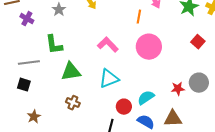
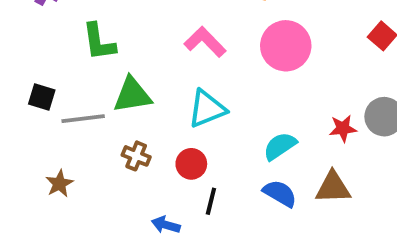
gray line: (29, 63) -> (83, 119), moved
black square: (24, 85) -> (42, 97), moved
red circle: (124, 107) -> (191, 164), moved

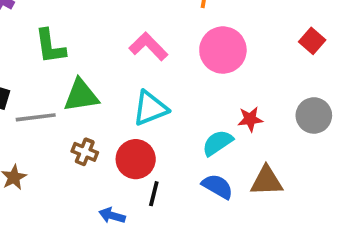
red star: (343, 128) -> (250, 119), moved
red circle: (191, 164) -> (136, 159), size x1.4

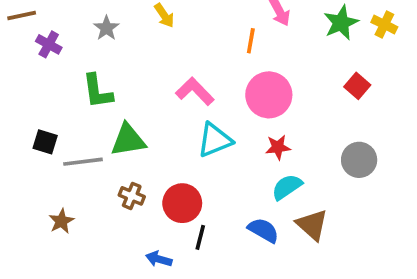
cyan triangle: (150, 108) -> (215, 140), moved
red star: (250, 119) -> (278, 147), moved
cyan semicircle: (217, 143) -> (287, 187), moved
brown triangle: (267, 181) -> (312, 225), turned 44

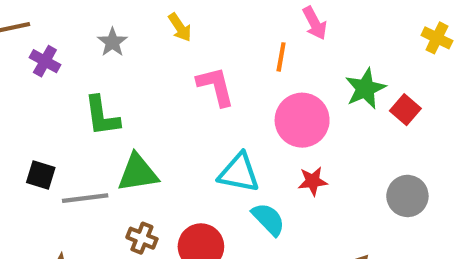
green star: (341, 23) -> (365, 89), moved
pink L-shape: (195, 91) -> (216, 86), moved, turned 30
cyan triangle: (215, 140) -> (239, 173), turned 33
cyan semicircle: (287, 187) -> (268, 219), moved, turned 80

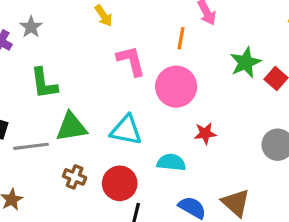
gray star: (112, 42) -> (31, 27), moved
pink circle: (302, 120) -> (176, 87), moved
cyan triangle: (239, 173) -> (126, 130), moved
cyan semicircle: (268, 219) -> (171, 162), turned -40

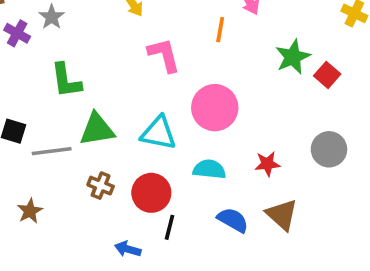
pink circle: (176, 87) -> (215, 108), moved
red star: (205, 133) -> (267, 164), moved

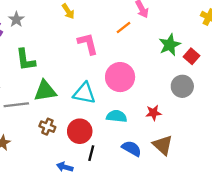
orange line: (220, 30) -> (123, 27), turned 42
gray circle: (329, 149) -> (182, 86), moved

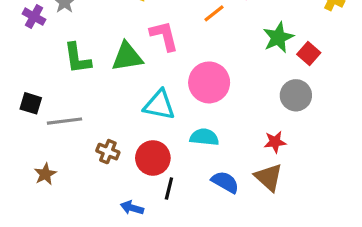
green triangle: (45, 91) -> (127, 57), moved
red star: (153, 113) -> (275, 142), moved

